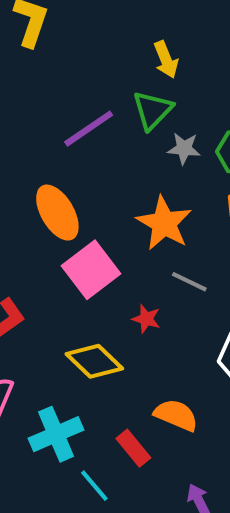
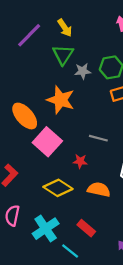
purple line: (89, 129) -> (29, 35), moved
orange star: (164, 223) -> (61, 100), moved
orange semicircle: (176, 415) -> (99, 190), moved

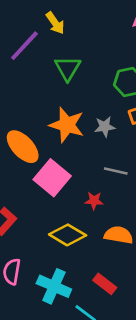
yellow arrow: (65, 28) -> (55, 23), moved
gray star: (83, 71) -> (105, 127), moved
cyan cross: (46, 229) -> (54, 286), turned -30

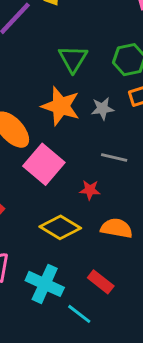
green triangle: (68, 68) -> (73, 59), moved

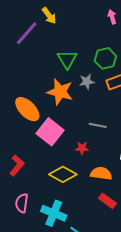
gray star: (102, 109) -> (87, 82), moved
red rectangle: (101, 282) -> (107, 201), moved

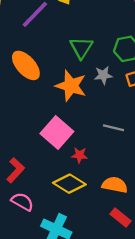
orange ellipse: (27, 109) -> (26, 65), moved
red star: (82, 148) -> (79, 155), moved
pink semicircle: (22, 203) -> (22, 202), moved, turned 108

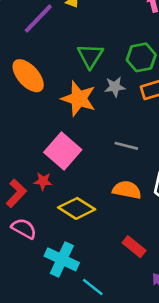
red star: (79, 155) -> (43, 181), moved
orange semicircle: (115, 185) -> (127, 190), moved

